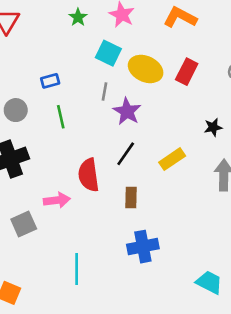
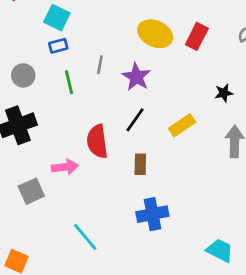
cyan square: (108, 53) -> (57, 18), moved
gray line: (104, 92) -> (100, 65), moved
cyan line: (77, 269) -> (85, 237), turned -40

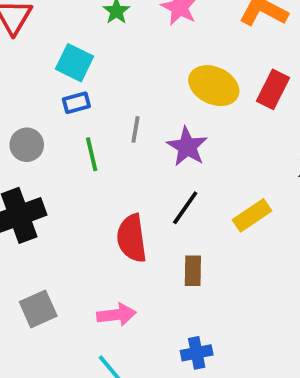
pink arrow: (65, 167) -> (116, 315), moved
blue cross: (152, 214) -> (197, 353), moved, size x0.7

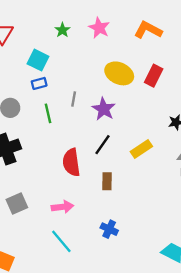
blue cross: (197, 353) -> (109, 229), turned 36

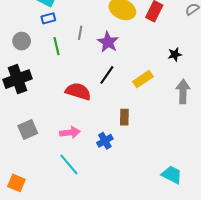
red semicircle: (71, 162) -> (78, 91), turned 115
brown rectangle: (107, 181) -> (124, 117), moved
blue cross: (109, 229) -> (105, 141), moved, turned 35

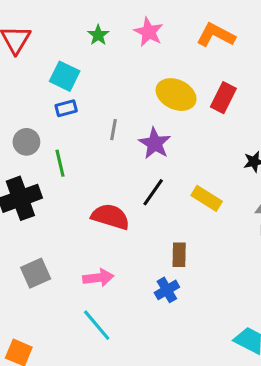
green line: (57, 46) -> (60, 163), moved
yellow rectangle: (143, 79) -> (207, 198), turned 66
blue cross: (105, 141) -> (167, 290), moved

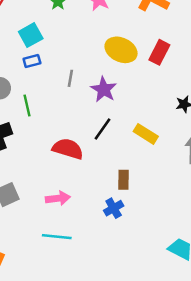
cyan square: (65, 76) -> (31, 35), turned 35
cyan line: (97, 325) -> (57, 237), turned -44

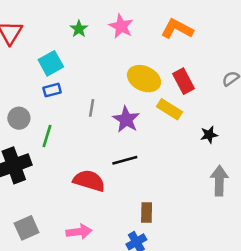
red rectangle: (159, 52) -> (184, 81), turned -55
green line: (27, 106) -> (47, 136), turned 30
black line: (102, 129) -> (125, 160), turned 40
yellow rectangle: (146, 134) -> (169, 109), moved

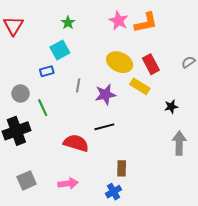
pink star: (121, 26) -> (119, 21), moved
orange L-shape: (177, 29) -> (146, 23), turned 140
cyan square: (51, 63) -> (60, 50), moved
purple star: (126, 119) -> (105, 94), turned 30
green line: (47, 136) -> (43, 108), turned -42

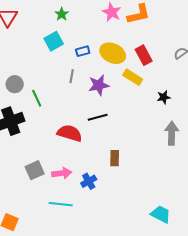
blue rectangle: (47, 71) -> (83, 51), moved
gray square: (27, 180) -> (35, 170), moved
blue cross: (114, 192) -> (89, 181), moved

